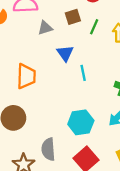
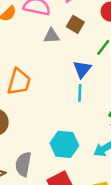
brown square: (73, 17) -> (75, 24), moved, turned 35
blue triangle: (65, 53) -> (82, 69), moved

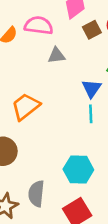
brown square: (75, 24) -> (92, 30), moved, turned 36
orange trapezoid: (19, 82) -> (26, 107), turned -140

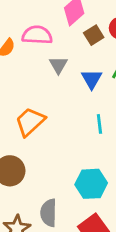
gray triangle: (56, 55) -> (58, 65), turned -48
blue triangle: (92, 88) -> (92, 79), moved

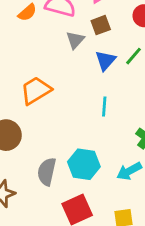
brown square: (94, 35) -> (101, 25), moved
gray semicircle: (49, 213) -> (47, 172), moved

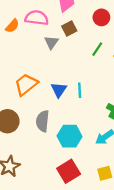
blue triangle: (105, 60) -> (59, 90), moved
gray semicircle: (47, 172) -> (43, 121), moved

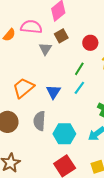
red circle: (101, 17) -> (90, 43), moved
green line: (97, 49) -> (79, 69), moved
cyan line: (80, 90) -> (79, 88), moved, turned 40

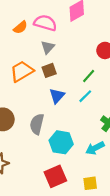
brown square: (61, 36) -> (49, 70), moved
gray triangle: (45, 49) -> (48, 47), moved
orange trapezoid: (23, 88) -> (22, 71), moved

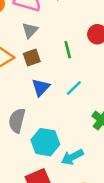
green line: (89, 76) -> (68, 50), moved, turned -56
cyan arrow: (95, 148) -> (72, 157), moved

